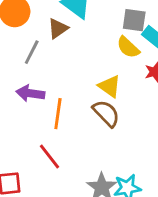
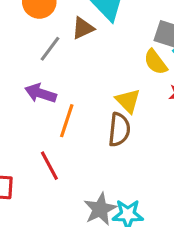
brown semicircle: (106, 113) -> (119, 130), turned 40

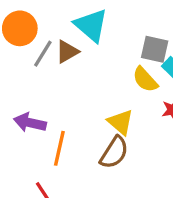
gray line: (50, 49) -> (43, 54), moved
brown semicircle: (119, 130) -> (114, 152), turned 32

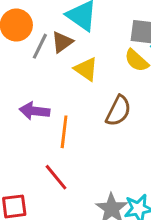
yellow triangle: (120, 122) -> (86, 69), moved
brown semicircle: (114, 152) -> (118, 111), moved

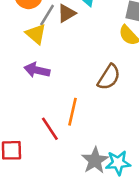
yellow triangle: (86, 69) -> (36, 34), moved
orange line: (64, 132) -> (73, 112), moved

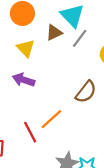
gray line: (47, 15) -> (80, 38), moved
orange line: (73, 112) -> (51, 119), turned 30

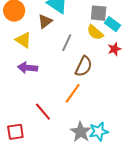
gray line: (80, 38) -> (67, 43), moved
orange line: (51, 119) -> (73, 93), moved

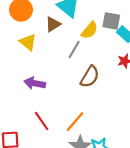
yellow semicircle: (95, 32) -> (90, 30), moved, turned -96
purple arrow: (28, 68) -> (35, 83), moved
orange line: (73, 93) -> (75, 122), moved

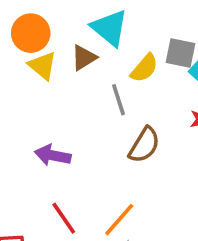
yellow triangle: (28, 42) -> (42, 66), moved
gray line: (74, 49) -> (119, 100), turned -48

